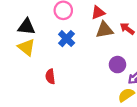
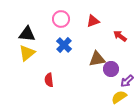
brown triangle: (104, 30) -> (97, 59), moved
yellow triangle: (26, 47) -> (27, 53), turned 42

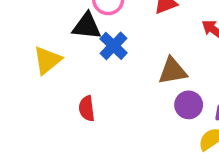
black triangle: (27, 34) -> (87, 26), moved
purple circle: (111, 69) -> (189, 105), moved

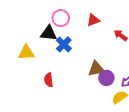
yellow triangle: (47, 60) -> (26, 53), turned 36
brown triangle: (173, 71) -> (96, 69), moved

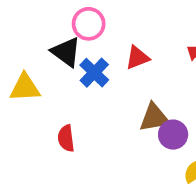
red triangle: (93, 20) -> (137, 58), moved
black triangle: (49, 33) -> (66, 52), turned 30

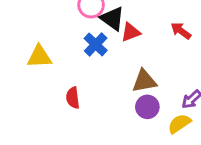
black triangle: (66, 52) -> (112, 19), moved
purple circle: (173, 135) -> (147, 107), moved

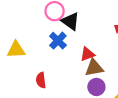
red triangle: (131, 32) -> (87, 54), moved

